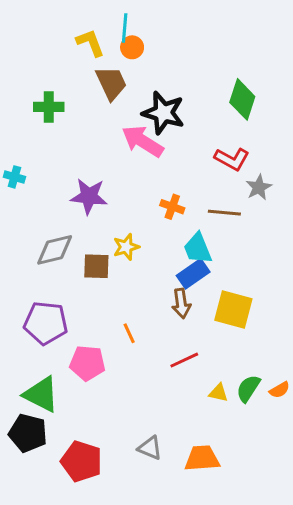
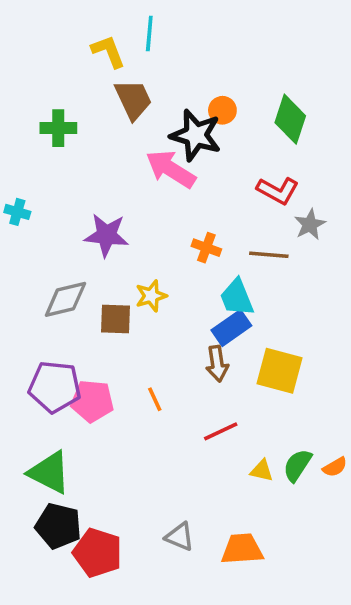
orange circle: (132, 47) -> (222, 110), moved
pink pentagon: (87, 363) -> (92, 401), moved
black pentagon: (28, 433) -> (58, 526), moved

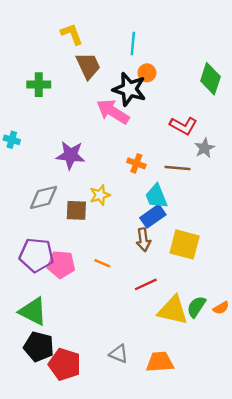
cyan line: (149, 34) -> (133, 43), moved
green diamond: (290, 119) -> (210, 79), moved
orange line: (155, 399) -> (102, 263), turned -42
yellow triangle: (262, 471) -> (173, 310), size x2.0

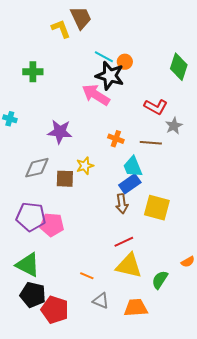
cyan line: (133, 43) -> (104, 57), moved, turned -66
brown trapezoid: (88, 66) -> (81, 18), moved
orange line: (102, 263) -> (87, 276), moved
green semicircle: (196, 307) -> (160, 280), moved
yellow triangle: (173, 310) -> (129, 266), moved

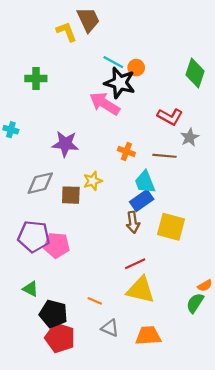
green triangle: (28, 265) -> (30, 289), size x0.6
green semicircle: (160, 280) -> (195, 303), moved
black pentagon: (33, 295) -> (53, 314), moved

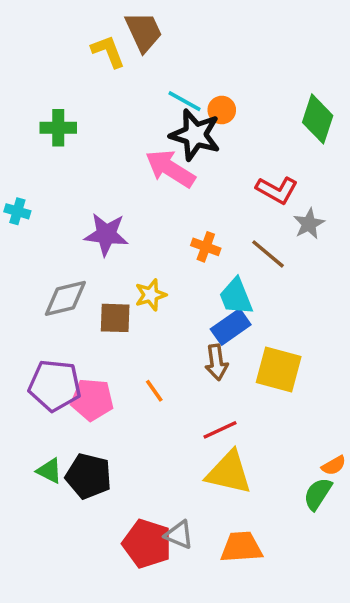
brown line: (165, 156) -> (268, 254), turned 35
orange line: (95, 301) -> (154, 391), moved, turned 32
black pentagon: (53, 314) -> (88, 476), moved
red pentagon: (60, 338) -> (147, 544), moved

